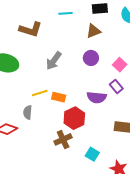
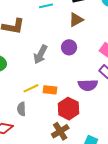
purple circle: (91, 58) -> (69, 47), moved

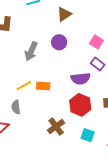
red hexagon: (69, 109) -> (80, 105), moved

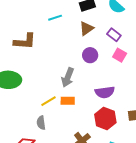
purple circle: (59, 42) -> (90, 55), moved
gray arrow: (31, 51) -> (68, 77), moved
purple rectangle: (98, 64) -> (114, 35), moved

